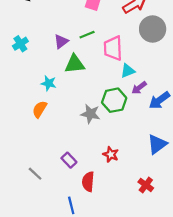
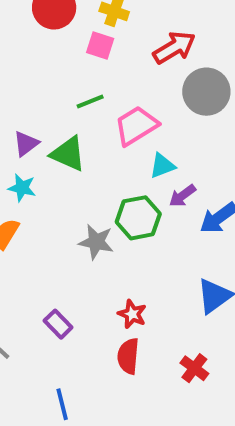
purple triangle: (61, 41) -> (26, 144), moved
pink trapezoid: (113, 48) -> (136, 126), turned 60
green triangle: (75, 64) -> (68, 154), turned 30
red semicircle: (88, 182) -> (128, 356), moved

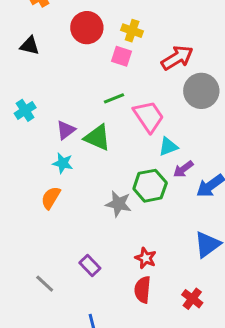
pink trapezoid: (136, 126) -> (149, 116), turned 88

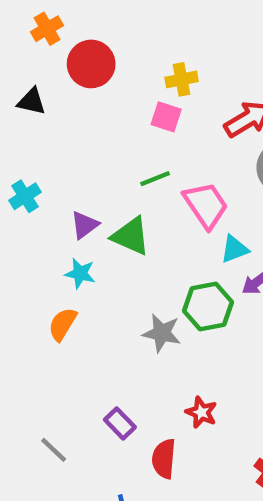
red circle: (87, 28) -> (91, 64), moved
yellow cross: (132, 31) -> (182, 79), turned -30
red semicircle: (143, 290) -> (164, 459), moved

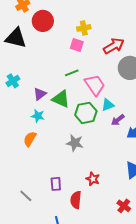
black triangle: (32, 101) -> (16, 38), size x1.6
green hexagon: (208, 307) -> (86, 113), moved
purple rectangle: (120, 423) -> (56, 184), turned 40

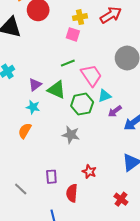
red arrow: (114, 46) -> (111, 15), moved

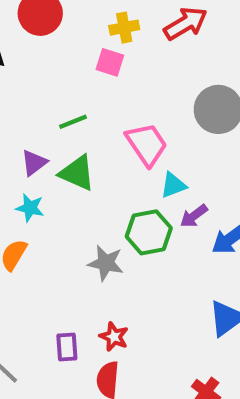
green line: (68, 63) -> (73, 122), moved
green hexagon: (82, 104) -> (149, 232), moved
red star: (89, 172) -> (114, 337), moved

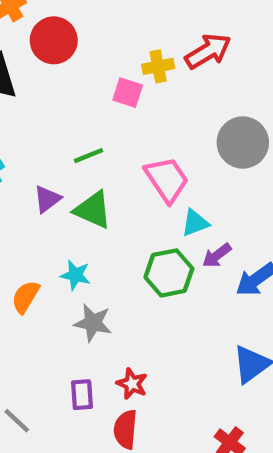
yellow cross: (124, 28) -> (158, 66), moved
cyan star: (30, 208) -> (75, 275), moved
gray star: (106, 263) -> (93, 323), moved

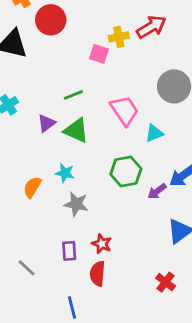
cyan triangle: (195, 223) -> (154, 133), moved
purple arrow: (217, 256) -> (157, 191), moved

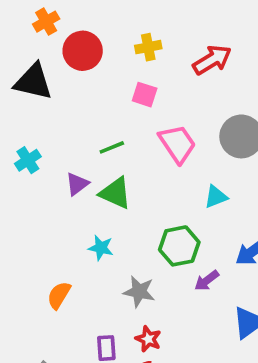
yellow cross: (119, 37) -> (148, 47), moved
pink trapezoid: (124, 111) -> (177, 144), moved
orange semicircle: (32, 187) -> (59, 295), moved
purple arrow: (157, 191) -> (207, 281), moved
gray star: (76, 204) -> (139, 292), moved

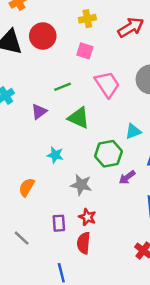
red circle: (83, 51) -> (43, 36), moved
green triangle: (115, 193) -> (79, 118), moved
cyan triangle: (216, 197) -> (133, 131), moved

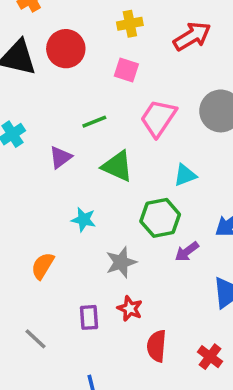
pink trapezoid: (107, 84) -> (158, 118), turned -112
cyan triangle: (133, 131) -> (185, 175), moved
gray star: (81, 185) -> (121, 262), turned -30
red semicircle: (84, 243) -> (157, 346), moved

